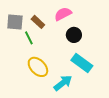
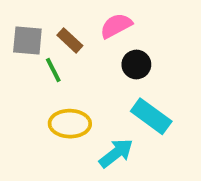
yellow ellipse: (38, 67) -> (70, 124), turned -45

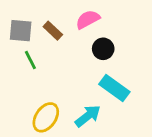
green line: (53, 70) -> (30, 60), moved
yellow ellipse: (70, 124) -> (46, 117), moved, turned -56

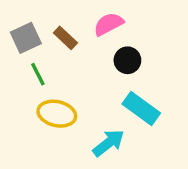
gray square: (21, 31) -> (26, 38), turned -30
yellow ellipse: (46, 117) -> (57, 114), moved, turned 68

